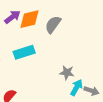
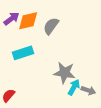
gray star: (67, 73) -> (64, 73), size x1.5

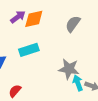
gray semicircle: (51, 26) -> (73, 24), moved
cyan arrow: (74, 87) -> (78, 83), turned -49

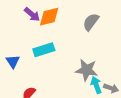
purple arrow: (18, 17) -> (32, 14), turned 77

